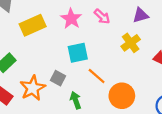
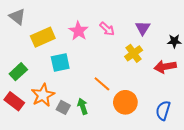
purple triangle: (141, 15) -> (143, 28), turned -42
cyan square: (78, 53) -> (60, 63), moved
gray square: (58, 78) -> (63, 107), moved

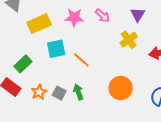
pink star: (78, 31) -> (74, 18), turned -30
green rectangle: (18, 72) -> (23, 64), moved
orange line: (102, 84) -> (81, 60), moved
orange star: (43, 95) -> (39, 92), moved, size x0.7

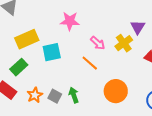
purple triangle: (138, 15) -> (138, 27), moved
pink arrow: (102, 16) -> (98, 43), moved
yellow rectangle: (39, 24) -> (27, 39), moved
orange line: (81, 60) -> (90, 63), moved

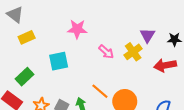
yellow rectangle: (27, 39) -> (27, 37), moved, size x0.7
orange line: (90, 63) -> (100, 91), moved

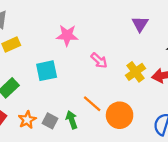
purple triangle: (148, 35) -> (140, 24), moved
yellow cross: (133, 52) -> (136, 72), moved

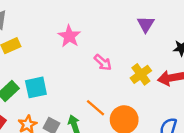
pink star: (67, 35) -> (69, 36), turned 30
cyan square: (47, 71) -> (36, 87), moved

